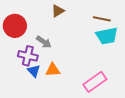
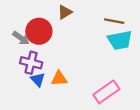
red circle: (15, 26) -> (39, 31), moved
gray arrow: (44, 42) -> (21, 38), moved

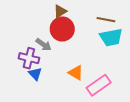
red circle: (39, 31) -> (62, 29), moved
gray arrow: (21, 38) -> (43, 45), moved
orange triangle: (59, 78) -> (76, 73), moved, turned 35

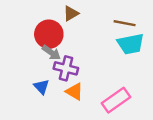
red circle: (62, 29) -> (49, 34), moved
purple cross: (29, 58) -> (66, 68), moved
orange triangle: (76, 73) -> (74, 92), moved

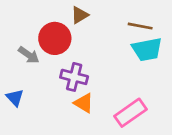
gray arrow: (51, 53) -> (29, 55), moved
blue triangle: (42, 87) -> (15, 98), moved

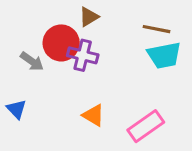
purple cross: (74, 77) -> (83, 55), moved

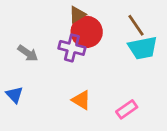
brown line: (157, 29) -> (136, 25), turned 45
red circle: (61, 43) -> (87, 32), moved
pink rectangle: (146, 126) -> (127, 109), size x0.7

